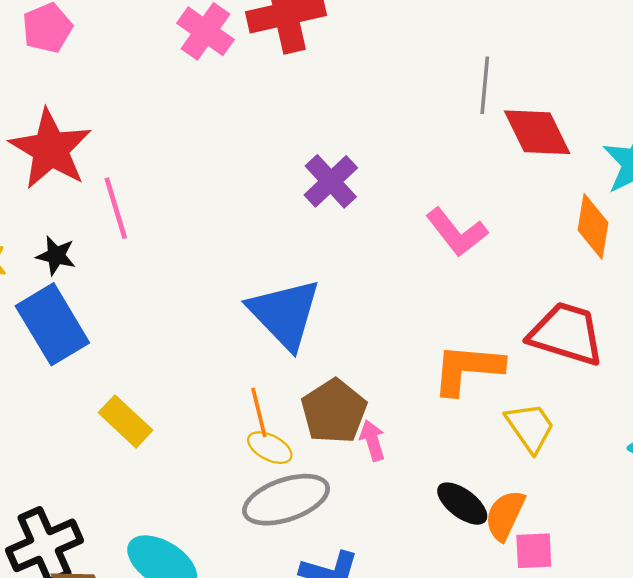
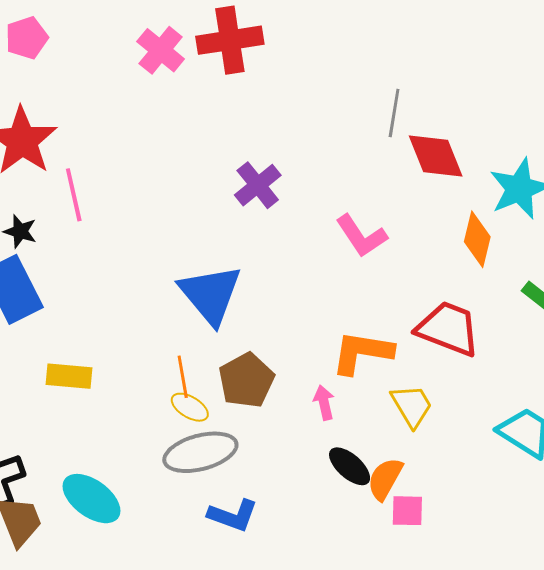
yellow rectangle: (126, 421) -> (69, 376), turned -42
pink arrow: (372, 440) -> (324, 403), moved

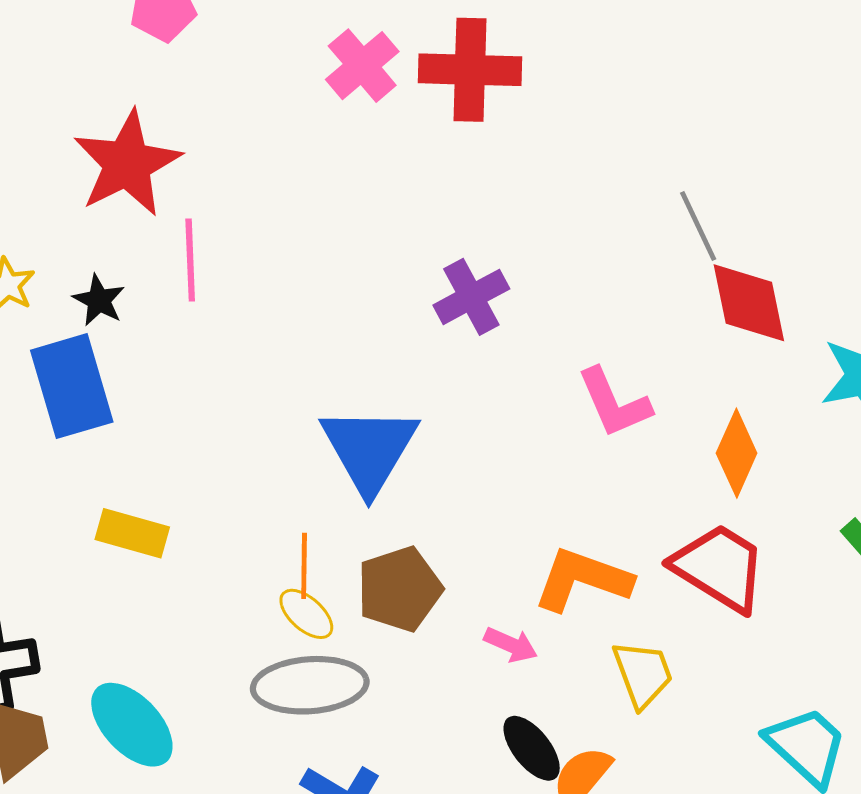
gray line: (394, 113) -> (698, 226), turned -45
orange diamond: (477, 239) -> (737, 453), moved
pink arrow: (324, 403) -> (511, 645), turned 116

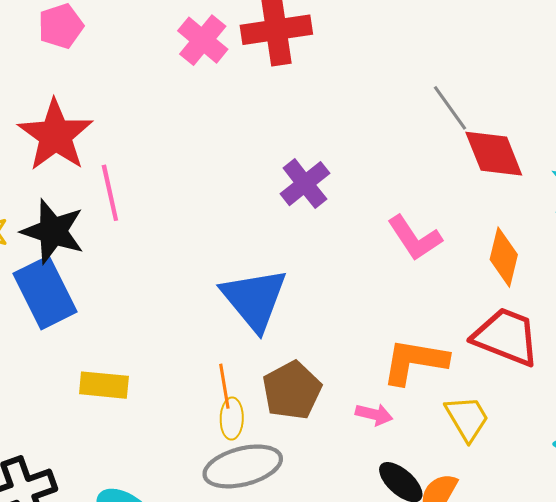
black star: (99, 300) -> (53, 231), size x1.8
yellow ellipse: (306, 614) -> (232, 419), turned 60

